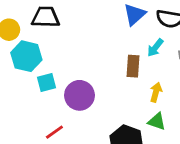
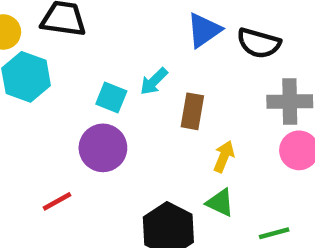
cyan arrow: (155, 48) -> (154, 81), moved
cyan square: (46, 83) -> (111, 97), moved, turned 30

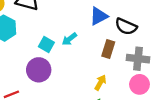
brown rectangle: (192, 111) -> (108, 49), moved

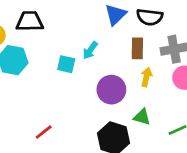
purple circle: (39, 70) -> (111, 90), moved
yellow arrow: (100, 83) -> (146, 77), moved

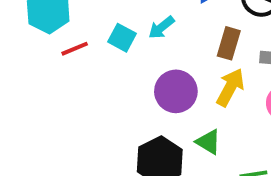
yellow arrow: (146, 77) -> (230, 87), size x1.4
red line: (44, 132) -> (75, 49), moved

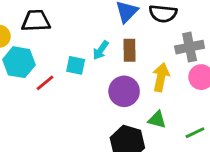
brown rectangle: (229, 43) -> (130, 50), moved

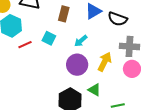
cyan arrow: (101, 50) -> (81, 41), moved
brown rectangle: (130, 50) -> (64, 14), moved

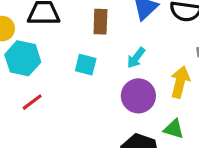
red line: (25, 45) -> (32, 102), moved

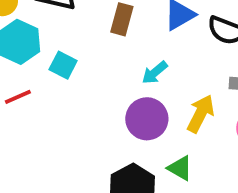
cyan square: (86, 65) -> (63, 65), moved

